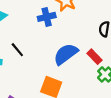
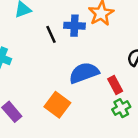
black line: (17, 50) -> (51, 34), moved

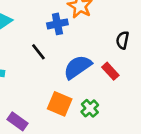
black line: (51, 34) -> (38, 52), moved
green cross: (121, 108) -> (90, 108), moved

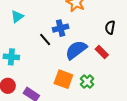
blue cross: (57, 24) -> (61, 28), moved

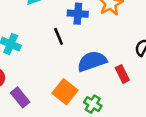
blue cross: (61, 28) -> (78, 14), moved
green cross: (87, 82) -> (93, 104), turned -32

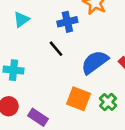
green cross: (93, 104) -> (108, 102), turned 30

